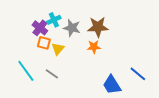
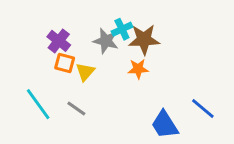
cyan cross: (54, 20) -> (122, 29), moved

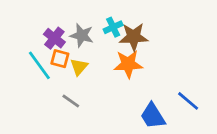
gray star: (106, 41) -> (82, 35), moved
orange star: (138, 69) -> (128, 64), size x1.5
cyan line: (38, 104) -> (39, 65), moved

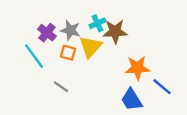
orange square: (60, 59) -> (68, 53), moved
orange star: (128, 64) -> (137, 68), moved
yellow triangle: (79, 67) -> (90, 47), moved, size x1.5

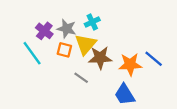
brown star: (115, 31) -> (100, 58), moved
gray line: (61, 87) -> (81, 78), moved
blue line: (162, 87) -> (154, 59), moved

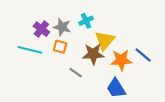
yellow triangle: (86, 44) -> (105, 40), moved
cyan line: (32, 53) -> (30, 50), turned -40

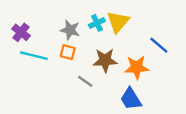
purple cross: (41, 29) -> (21, 32), moved
yellow triangle: (105, 40) -> (118, 22), moved
blue line: (143, 55) -> (159, 45), moved

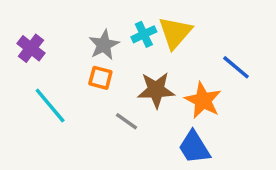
gray star: (70, 30) -> (104, 45), turned 30
cyan line: (34, 56) -> (50, 106), moved, turned 36
orange star: (137, 67) -> (203, 100), turned 30

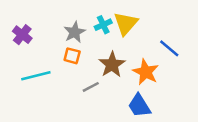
brown star: (156, 90) -> (112, 65), turned -30
cyan line: (50, 106) -> (36, 76), turned -64
gray line: (126, 121) -> (91, 87), turned -63

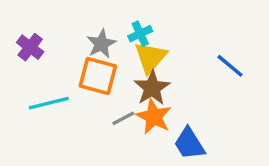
yellow triangle: (126, 23) -> (150, 57), moved
orange square: (72, 56) -> (98, 76), size x1.6
orange star: (146, 72) -> (154, 117), moved

